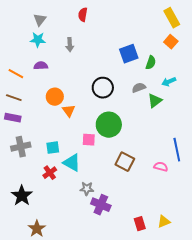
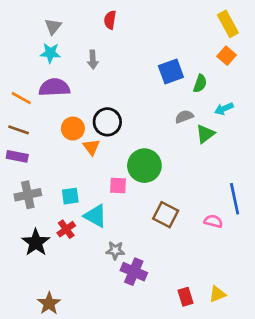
purple semicircle: (41, 66) -> (54, 87), size x1.6
black circle: (103, 88) -> (107, 122), moved
black star: (22, 196) -> (36, 242), moved

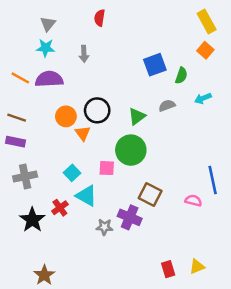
orange line: (21, 98) -> (20, 78), moved
green triangle: (205, 134) -> (137, 116), moved
cyan square: (70, 196) -> (72, 173), moved, turned -35
purple cross: (134, 272) -> (130, 217), moved

